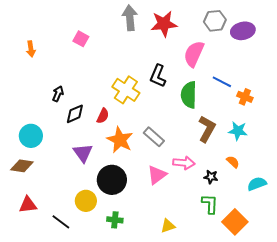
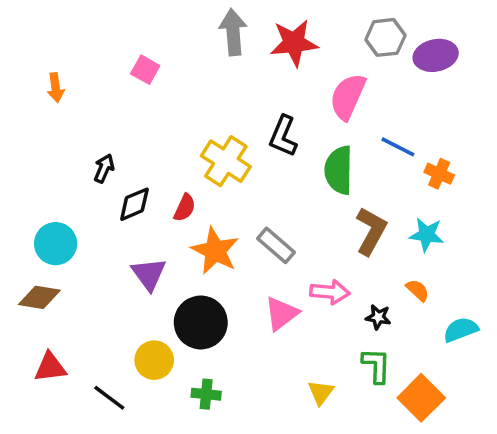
yellow triangle: (168, 226) -> (321, 392), moved, turned -35

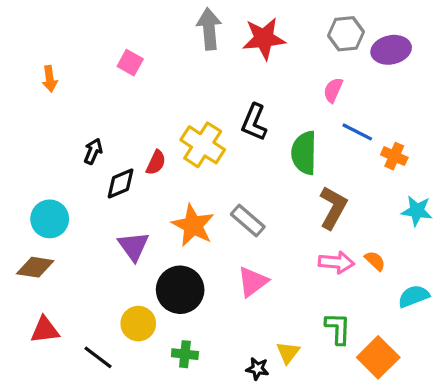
pink semicircle: (348, 97) -> (333, 90), moved, size x0.6
red semicircle: (185, 208) -> (156, 163), moved
cyan star: (427, 235) -> (417, 211), moved
pink arrow: (330, 292) -> (336, 262), moved
black star: (378, 317) -> (257, 369), moved

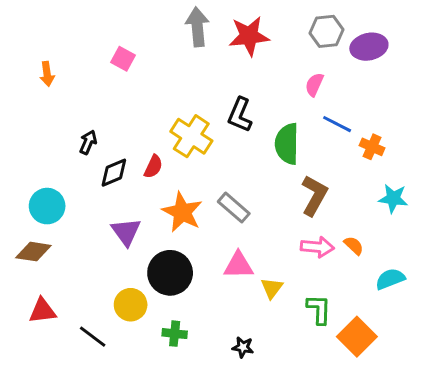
red semicircle: (156, 163) -> (153, 167), moved
pink triangle: (253, 282) -> (238, 265), turned 36
yellow triangle: (288, 353) -> (272, 288), moved

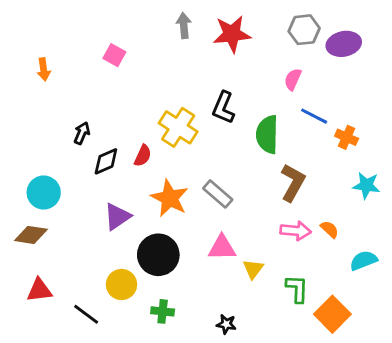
gray arrow: (197, 27) -> (184, 25), size x0.7
purple triangle: (126, 232) -> (117, 217), turned 32

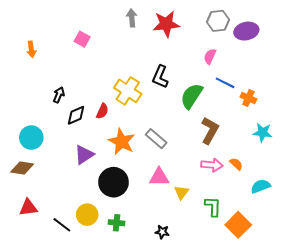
green semicircle: (267, 134) -> (192, 96), turned 32
yellow circle: (122, 285) -> (87, 215), moved

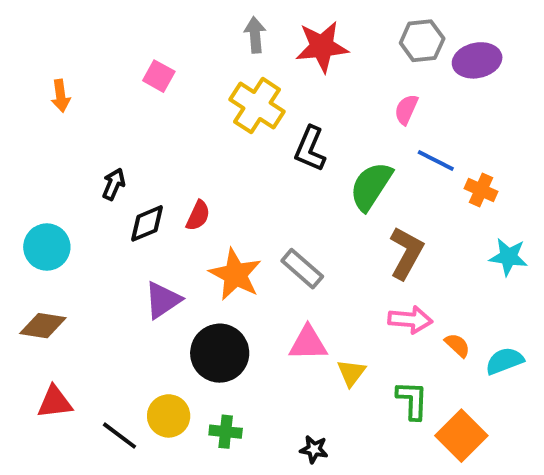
yellow cross: (128, 91) -> (257, 106), moved
cyan circle: (31, 138) -> (47, 247), moved
orange semicircle: (236, 164) -> (457, 345), moved

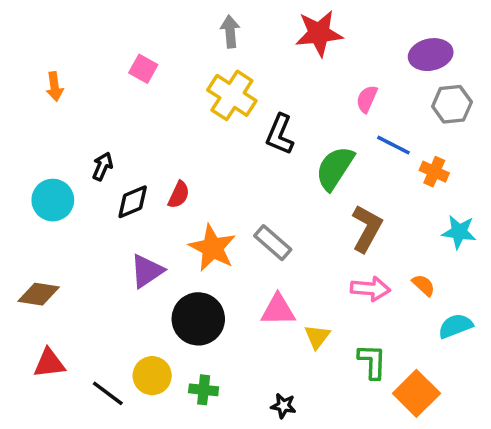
gray hexagon: (422, 41) -> (452, 104), moved
red star: (322, 47) -> (319, 33), moved
cyan circle: (47, 247) -> (53, 200), moved
orange semicircle: (457, 345) -> (424, 285), moved

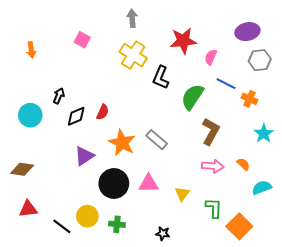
red star: (319, 33) -> (183, 41), moved
cyan star: (459, 232) -> (264, 134), turned 30
pink triangle: (278, 310) -> (149, 183), moved

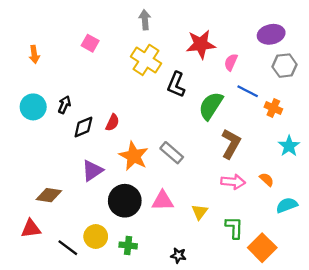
cyan circle: (30, 115) -> (33, 107), moved
brown diamond: (22, 169) -> (49, 195), moved

